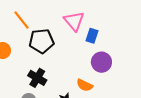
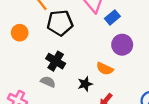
blue rectangle: (92, 36) -> (112, 17), turned 32

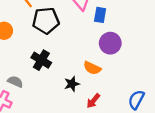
blue rectangle: (112, 17) -> (100, 15), turned -40
gray semicircle: (48, 82) -> (15, 82), moved

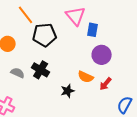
gray semicircle: (15, 82) -> (18, 73), moved
red arrow: (93, 101) -> (106, 84), moved

